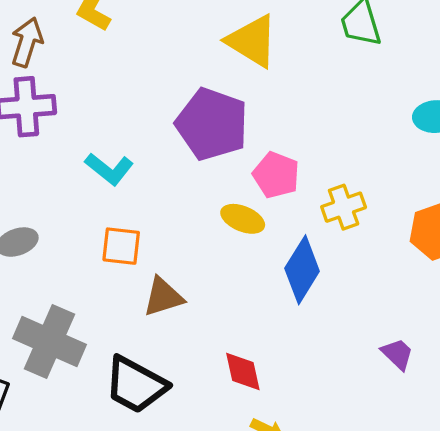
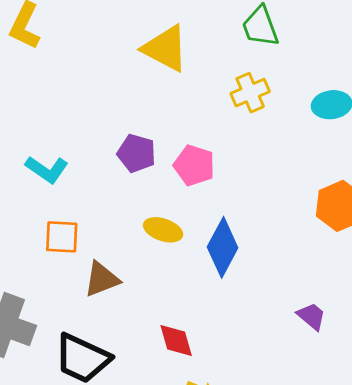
purple pentagon: (212, 124) -> (136, 153), moved, size x0.6
yellow cross: (344, 207) -> (250, 93), moved
yellow ellipse: (243, 219) -> (163, 230), moved

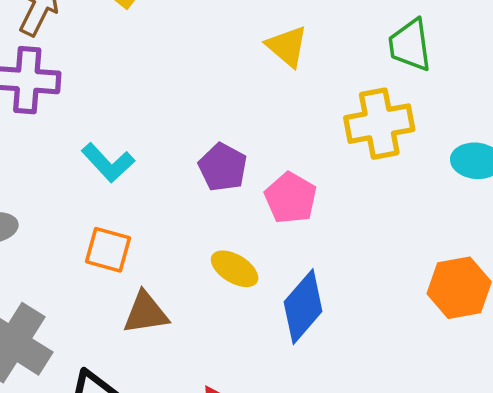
yellow triangle: (165, 49) -> (287, 46), size x0.7
yellow cross: (250, 93) -> (379, 124), size x1.4

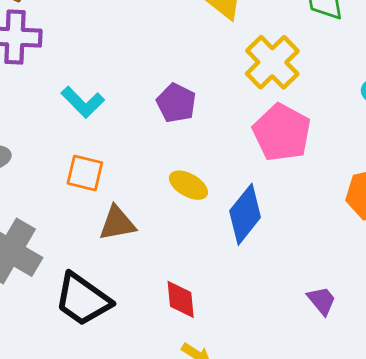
yellow cross: (379, 124) -> (272, 62), moved, turned -32
pink pentagon: (291, 198) -> (282, 133), moved, size x1.4

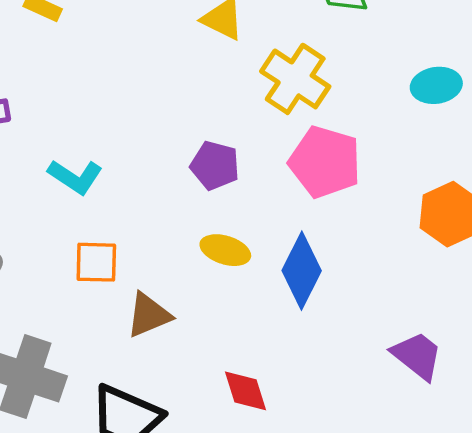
purple pentagon: (176, 103) -> (215, 165), moved
purple trapezoid: (322, 301) -> (417, 356), size x1.4

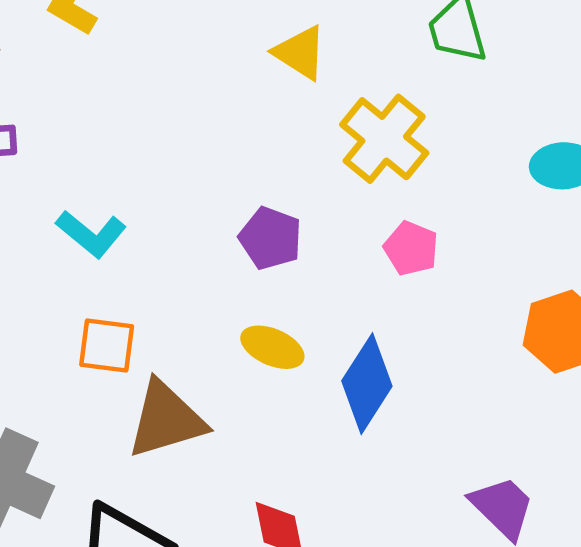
pink pentagon: (325, 162) -> (411, 248), size x0.6
brown triangle: (149, 315) -> (166, 420), size x1.4

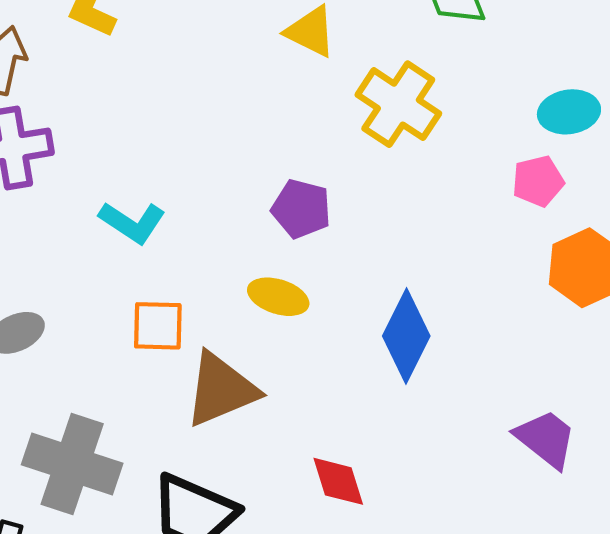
pink pentagon: (411, 248) -> (538, 181), moved, turned -30
yellow ellipse: (272, 347) -> (278, 297), moved

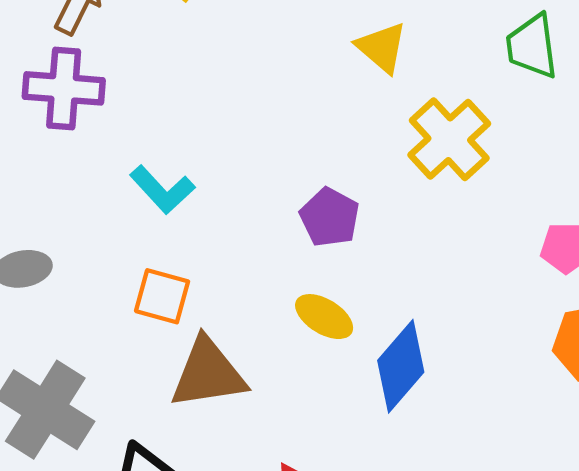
yellow ellipse: (278, 297) -> (324, 317), moved

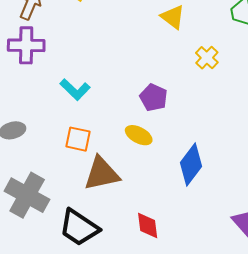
yellow cross: (449, 139) -> (207, 58), size x0.6
yellow ellipse: (324, 317) -> (139, 135), moved

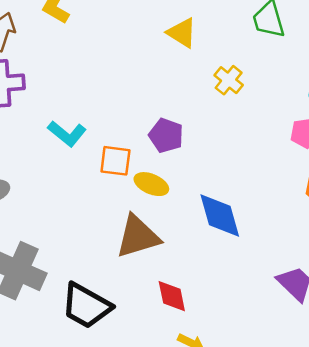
orange square: (78, 139) -> (115, 161), moved
blue diamond: (191, 165) -> (220, 216), turned -48
brown triangle: (102, 174) -> (138, 237), moved

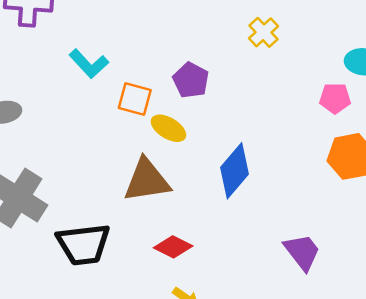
blue diamond: (220, 216) -> (234, 171), turned 48
red diamond: (172, 296) -> (173, 247), turned -60
black trapezoid: (86, 306) -> (83, 244), turned -44

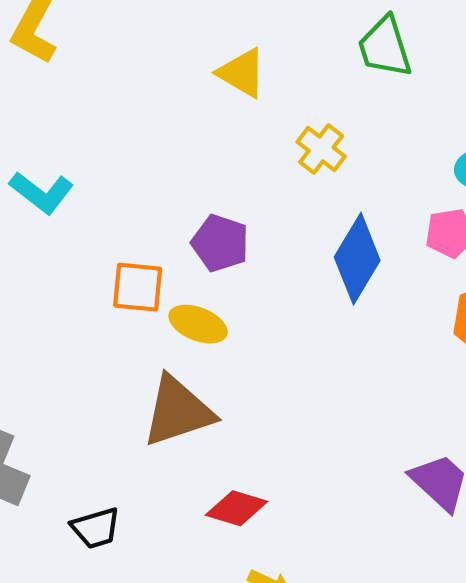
cyan L-shape: (89, 64) -> (42, 192), moved
blue diamond: (234, 171) -> (357, 259), moved
black trapezoid: (83, 244) -> (96, 528), size x0.6

